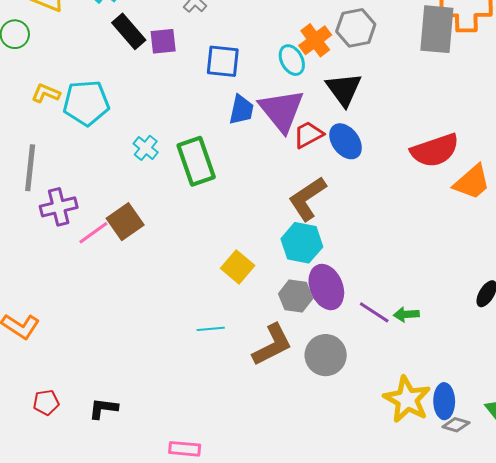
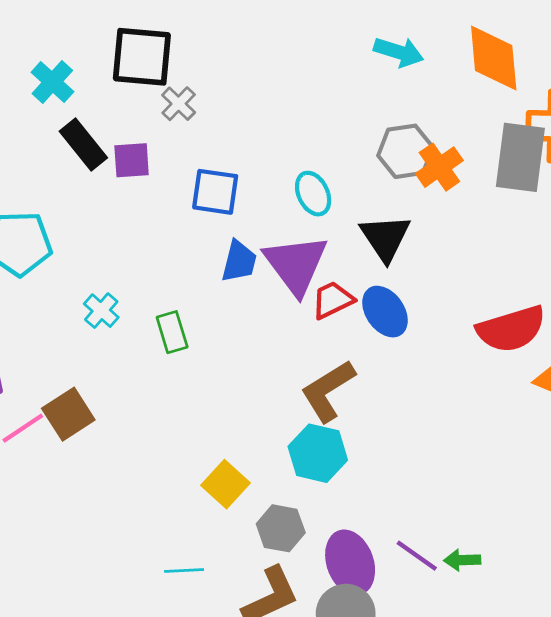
orange cross: (315, 40) -> (439, 167), moved
green rectangle: (196, 161) -> (172, 332), size x0.6
purple ellipse: (326, 287) -> (350, 563), moved
gray hexagon: (296, 296) -> (281, 528), moved

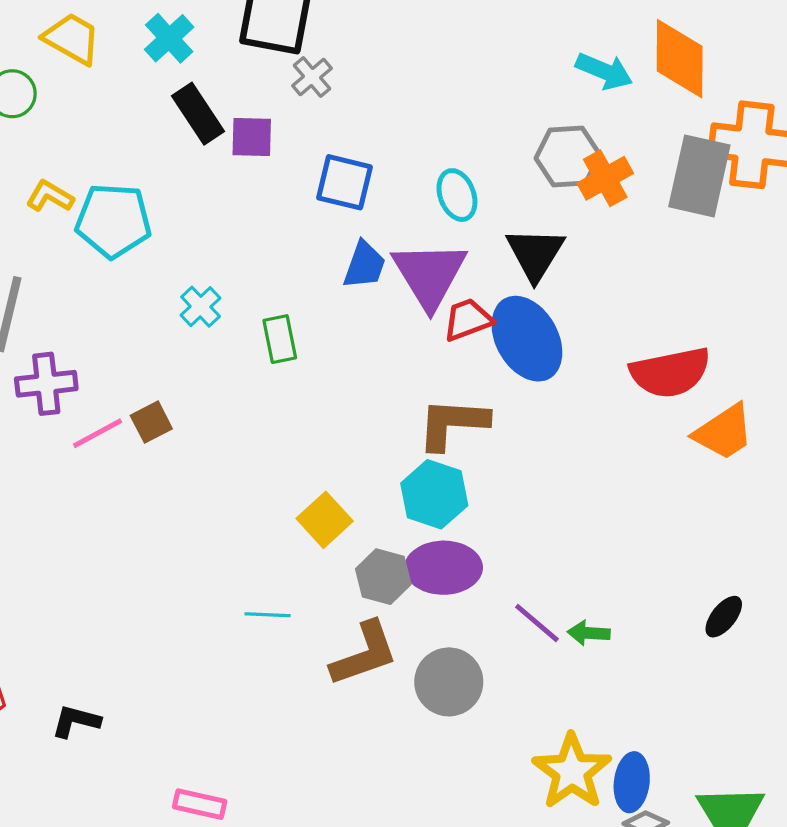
cyan arrow: (399, 52) -> (604, 71), moved
blue ellipse: (385, 312) -> (527, 339), size x1.4
brown L-shape: (328, 391) -> (453, 424), turned 30
brown square: (68, 414) -> (151, 422), size x0.7
purple ellipse: (350, 563) -> (443, 568), moved, turned -76

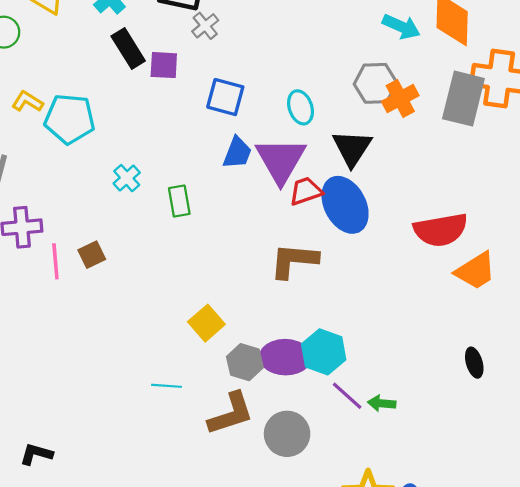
pink line: (97, 433) -> (55, 261), turned -68
cyan hexagon: (434, 494) -> (324, 352), moved
black ellipse: (724, 617) -> (474, 363), moved, turned -56

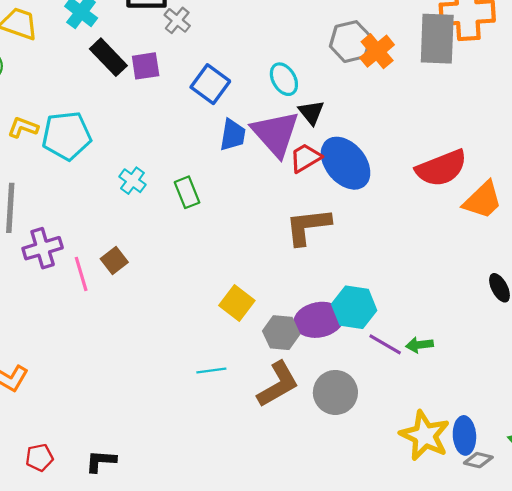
blue square: (225, 97) -> (210, 84), turned 33
black triangle: (352, 148) -> (311, 112), moved, size x0.7

